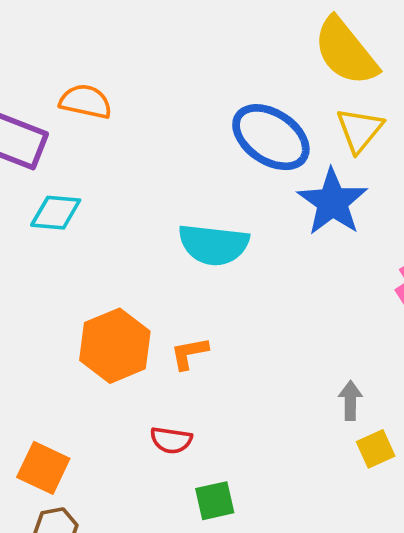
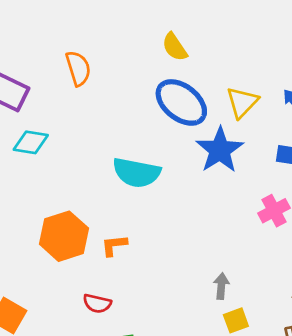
yellow semicircle: (346, 51) -> (175, 47), moved, size x0.6
orange semicircle: (86, 102) -> (78, 68), moved, turned 56

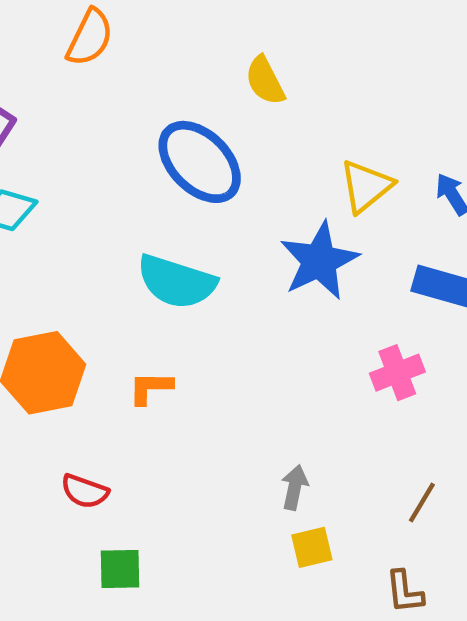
orange semicircle: (78, 68) -> (90, 37), moved, turned 36
blue ellipse: (181, 102) -> (200, 162), moved
orange L-shape: (114, 245) -> (150, 388), moved

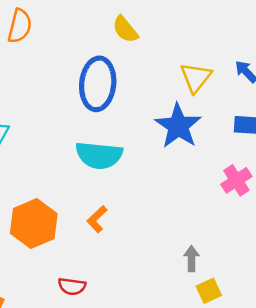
blue ellipse: (200, 162) -> (98, 84), turned 63
orange L-shape: (150, 388) -> (97, 219), turned -32

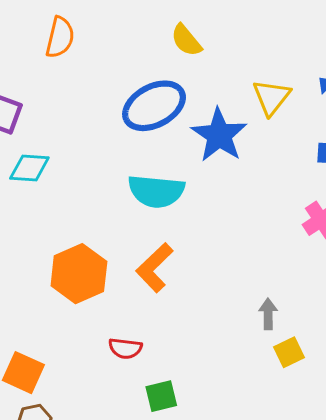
blue ellipse: (98, 84) -> (154, 106), turned 57
blue star: (178, 126) -> (219, 135), moved
orange L-shape: (97, 219) -> (155, 268), size x1.5

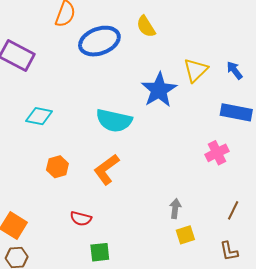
blue ellipse: (154, 106) -> (99, 41), moved
cyan diamond: (29, 168) -> (39, 116), moved
orange hexagon: (79, 274) -> (57, 167), size x0.6

